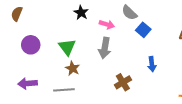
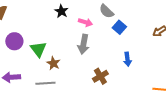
green triangle: (67, 47) -> (38, 49), moved

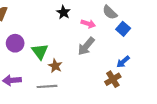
gray arrow: (83, 44) -> (86, 46), turned 30
blue arrow: (127, 59) -> (123, 62), moved, turned 56
brown cross: (100, 76) -> (113, 79), moved

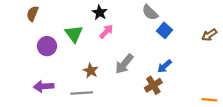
pink arrow: (88, 24) -> (106, 32), moved, turned -64
gray arrow: (86, 46) -> (124, 64), moved
green triangle: (40, 51) -> (74, 34), moved

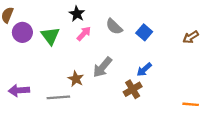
gray semicircle: (150, 13) -> (114, 27), moved
purple circle: (47, 46) -> (22, 32), moved
brown star: (91, 71) -> (76, 79), moved

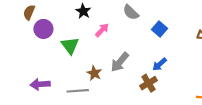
black star: (77, 14) -> (83, 11), moved
gray semicircle: (114, 27) -> (131, 12), moved
green triangle: (50, 36) -> (70, 46), moved

